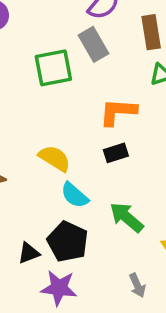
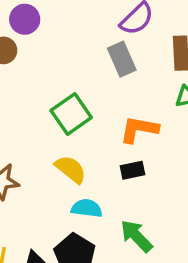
green square: (53, 68) -> (71, 114), moved, turned -30
cyan semicircle: (75, 195) -> (87, 208), turned 140

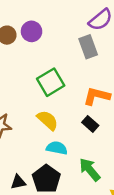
purple circle: (25, 19) -> (32, 31), moved
black rectangle: (133, 170) -> (90, 124), turned 49

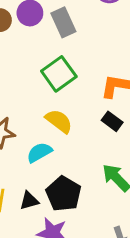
gray rectangle: (88, 47) -> (63, 22), moved
cyan semicircle: (57, 148) -> (39, 152), moved, turned -36

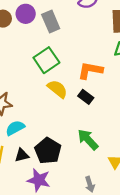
yellow semicircle: (59, 121) -> (57, 89), moved
cyan semicircle: (39, 152) -> (15, 128), moved

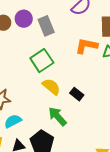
orange L-shape: (90, 70) -> (86, 46), moved
green arrow: (88, 139) -> (58, 116), moved

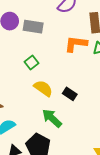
gray rectangle: (46, 26) -> (33, 27), turned -54
green square: (42, 61) -> (31, 62), size x0.6

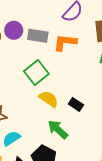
orange L-shape: (76, 44) -> (65, 42), moved
green square: (31, 62) -> (36, 73), size x1.6

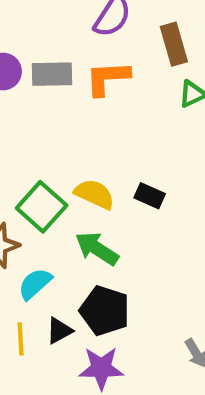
green square: (36, 73) -> (42, 207), moved
green arrow: (58, 129) -> (97, 249), moved

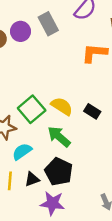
gray rectangle: (52, 74) -> (48, 24), moved, turned 55
orange L-shape: (108, 78) -> (94, 53), moved

